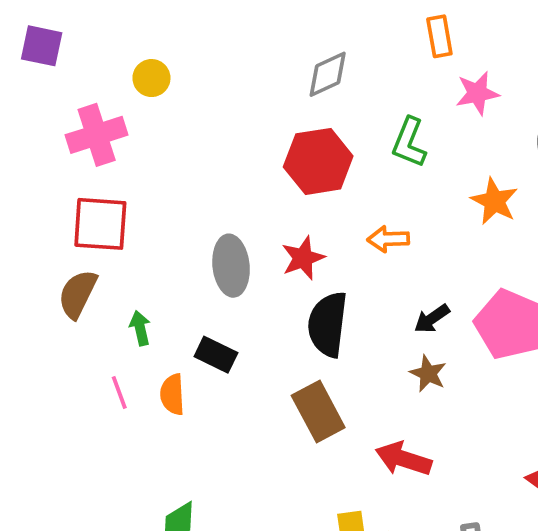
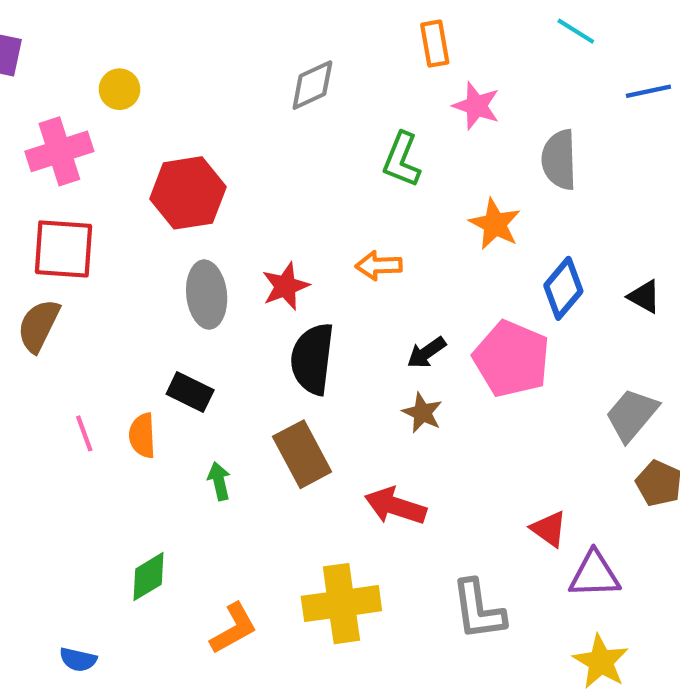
pink star: (477, 93) -> (476, 106), turned 30
red hexagon: (318, 161) -> (188, 193), moved
green arrow: (140, 328) -> (219, 481), moved

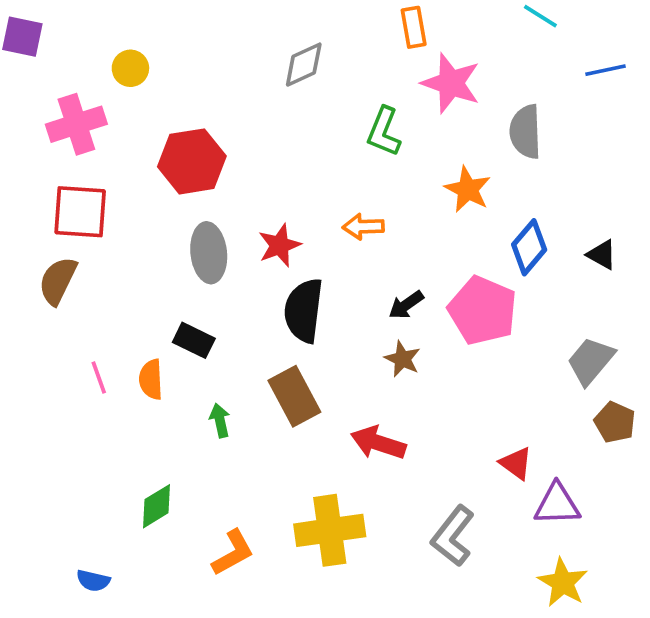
pink star: (476, 106) -> (451, 83), size x1.4
gray L-shape: (478, 610) -> (453, 536), turned 46

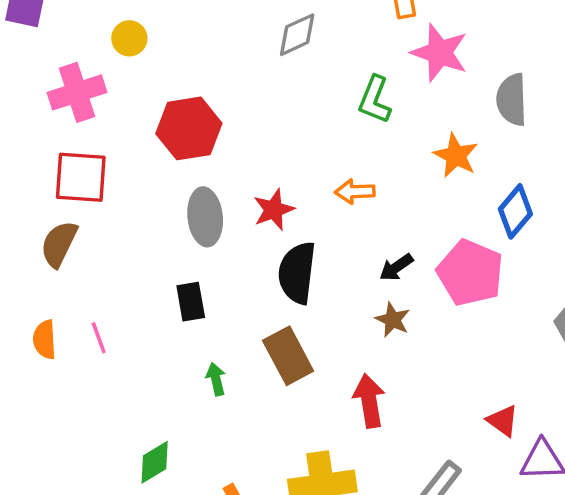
black rectangle: (194, 340) -> (191, 302), turned 54
orange semicircle: (151, 379) -> (45, 340), moved
red arrow: (378, 443) -> (369, 401), turned 63

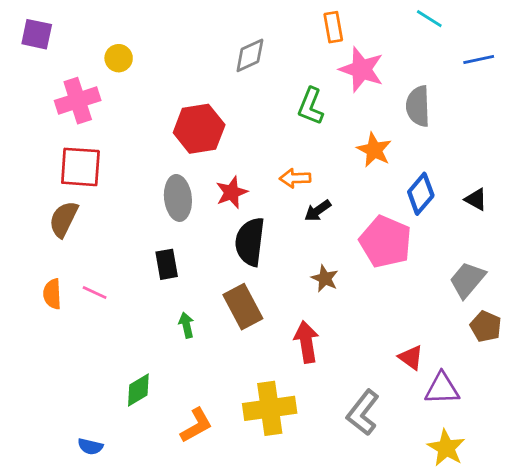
red hexagon: (189, 128) -> (199, 129), moved
black arrow: (396, 267) -> (318, 211), moved
pink line: (99, 338) -> (95, 293), turned -45

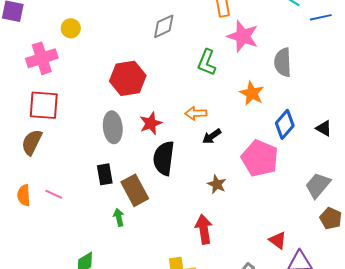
blue line: (479, 60) -> (321, 17), moved
brown rectangle: (243, 307) -> (135, 190), moved

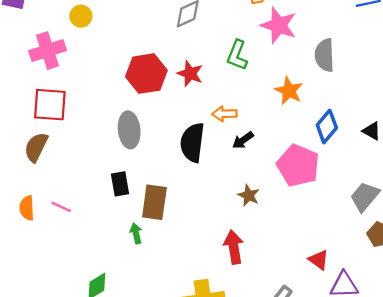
red star: (151, 123) -> (190, 74), moved, turned -30
black semicircle: (164, 158) -> (192, 143), moved
brown rectangle: (135, 190) -> (154, 202), turned 36

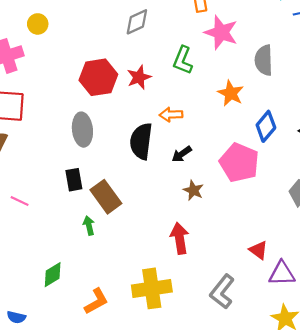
red star: (190, 74) -> (139, 77), turned 30
black arrow: (243, 140) -> (182, 154), moved
brown rectangle: (154, 202) -> (106, 197), turned -44

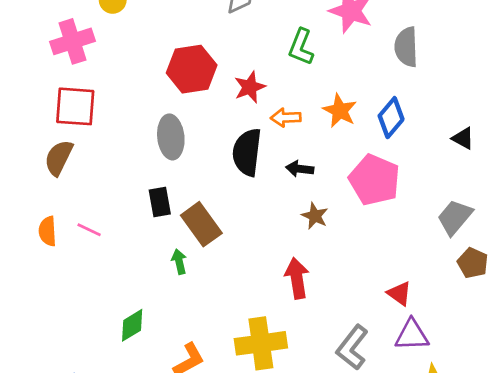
red star: (139, 77) -> (250, 87), moved
orange star: (231, 93) -> (340, 111), moved
blue diamond: (266, 126) -> (391, 118), moved
black arrow: (182, 154) -> (300, 169), turned 42
purple triangle: (282, 274) -> (412, 335), moved

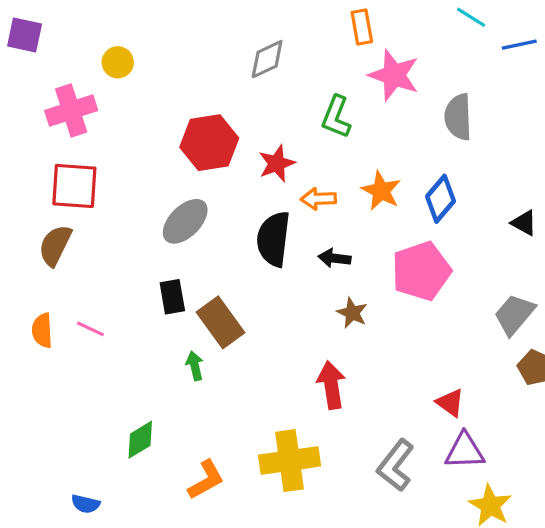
gray ellipse: (171, 137) -> (185, 221), turned 51
pink pentagon: (374, 180) -> (421, 271), turned 30

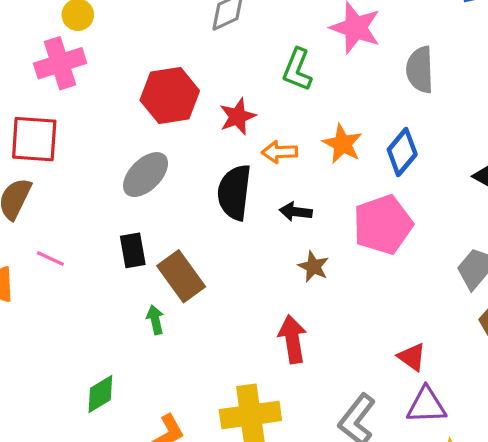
pink cross: (71, 110) -> (60, 63), moved
pink line: (90, 329) -> (50, 258), moved

